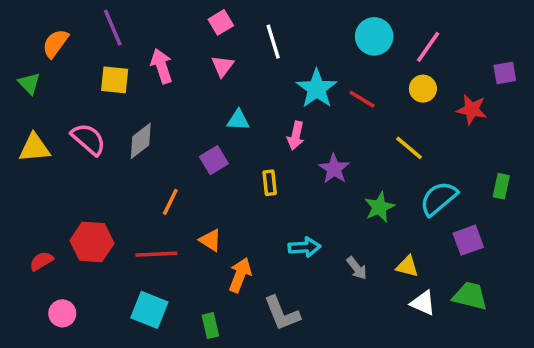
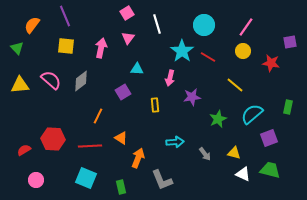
cyan circle: (374, 36) -> (204, 25), moved
pink arrow: (162, 66) -> (101, 48), moved, turned 30
purple star: (334, 169) -> (192, 97), turned 30

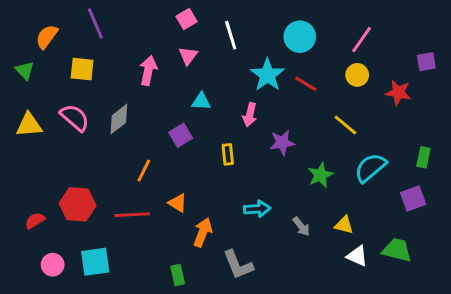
yellow square: (66, 46) -> (82, 69), moved
purple square: (269, 138) -> (413, 198), moved
cyan square: (86, 178) -> (95, 262), moved, turned -30

